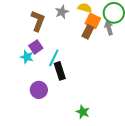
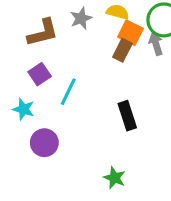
brown L-shape: (38, 21) -> (43, 33), turned 55
cyan star: (27, 57) -> (24, 109), moved
black rectangle: (60, 71) -> (127, 116), moved

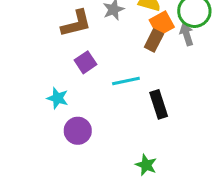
orange square: (130, 33) -> (162, 23), turned 35
purple square: (40, 74) -> (86, 62), moved
cyan line: (68, 92) -> (126, 81), moved, turned 52

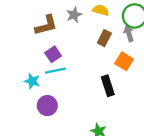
orange square: (162, 23) -> (124, 61), moved, turned -30
cyan line: (126, 81) -> (55, 71), moved

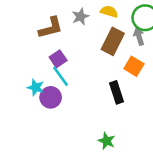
brown rectangle: (104, 38) -> (113, 41), size x1.5
cyan line: (55, 71) -> (61, 76), turned 66
purple circle: (47, 106) -> (51, 97), moved

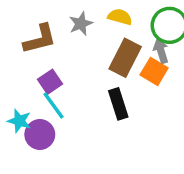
orange square: (134, 66) -> (154, 71), moved
black rectangle: (117, 92) -> (118, 104), moved

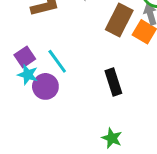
purple square: (50, 82) -> (25, 57), moved
black rectangle: (118, 104) -> (113, 82), moved

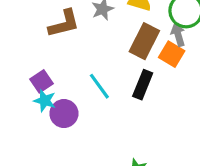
cyan line: (57, 61) -> (99, 86), moved
black rectangle: (113, 82) -> (143, 85), moved, turned 40

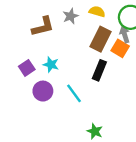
cyan line: (99, 86) -> (74, 93), moved
cyan star: (45, 101) -> (51, 65), moved

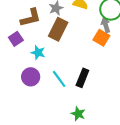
brown rectangle: (100, 39) -> (58, 29), moved
purple square: (27, 68) -> (16, 39), moved
black rectangle: (99, 70) -> (82, 78), moved

